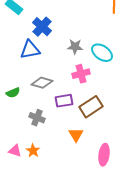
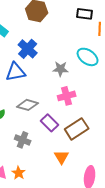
cyan ellipse: (102, 53) -> (88, 57), moved
purple rectangle: (64, 101) -> (50, 123), turned 54

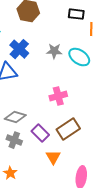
gray star: (61, 69) -> (54, 51), moved
gray diamond: (28, 105) -> (15, 117), moved
purple rectangle: (50, 123) -> (40, 133), moved

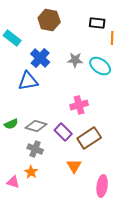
purple rectangle: (40, 133) -> (63, 132), moved
orange star: (10, 173) -> (31, 172), moved

